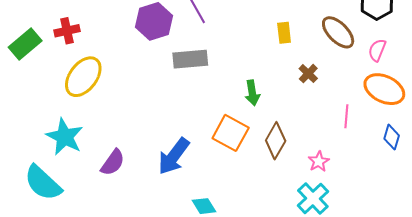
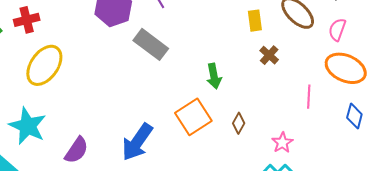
yellow rectangle: (284, 33) -> (255, 21), moved
gray rectangle: (190, 59) -> (151, 44), turned 44
orange square: (231, 133) -> (193, 117), turned 30
brown diamond: (276, 141) -> (239, 123), size x0.6

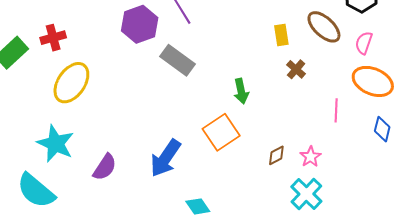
brown diamond: (239, 123) -> (276, 155), moved, turned 35

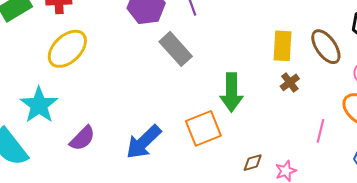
yellow rectangle: (281, 35) -> (282, 46), size x1.4
green arrow: (241, 91) -> (231, 92), size x1.5

